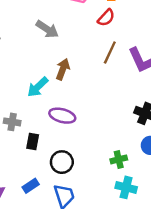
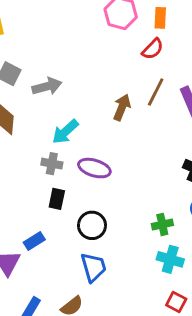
gray arrow: (47, 29) -> (47, 86), moved, turned -50
brown arrow: (63, 69) -> (122, 107), moved
gray cross: (12, 122) -> (52, 164), moved
blue rectangle: (31, 186) -> (34, 241), moved

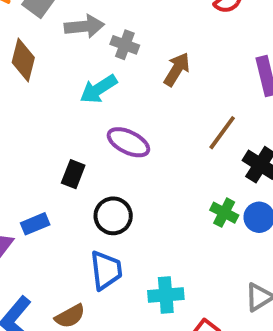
brown line: (156, 92) -> (222, 133), moved
gray cross: (52, 164) -> (125, 45), moved
green cross: (162, 224) -> (224, 213), moved, turned 30
cyan cross: (170, 259) -> (166, 295), moved, turned -30

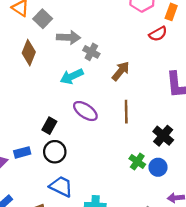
brown line: (222, 133) -> (126, 112), moved, turned -45
black circle: (113, 216) -> (55, 152), moved
blue trapezoid: (106, 270) -> (61, 186), turned -65

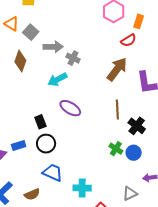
brown arrow: (121, 71) -> (117, 69), moved, size x1.4
brown line: (126, 112) -> (117, 110), moved
black rectangle: (49, 126) -> (40, 122), turned -48

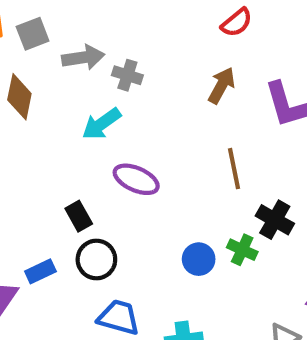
gray square: (31, 32) -> (33, 34), turned 35
brown arrow: (117, 69) -> (221, 85), size x0.7
black cross: (137, 126) -> (275, 220), moved
blue circle: (134, 153) -> (199, 259), moved

